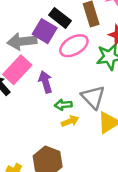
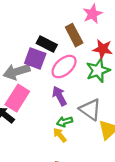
purple arrow: (45, 82) -> (59, 96), moved
yellow arrow: (70, 121) -> (60, 135), moved, turned -98

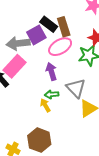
brown rectangle: (74, 35) -> (64, 27), moved
purple square: (35, 58) -> (36, 35), turned 30

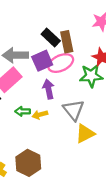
purple square: (36, 35) -> (42, 61), moved
green arrow: (52, 94) -> (23, 111), moved
yellow arrow: (45, 105) -> (40, 115), moved, turned -80

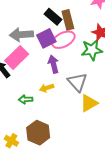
green arrow: (23, 111) -> (26, 99), moved

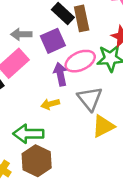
gray arrow: (21, 35) -> (21, 34), size x0.7
pink ellipse: (63, 40) -> (80, 61), moved
green arrow: (26, 99) -> (28, 134), moved, size x1.6

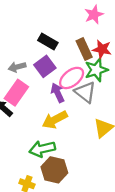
brown rectangle: (82, 18) -> (84, 49), moved
gray triangle: (90, 99) -> (85, 92), moved
yellow arrow: (50, 104) -> (55, 120), size x1.6

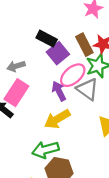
purple square: (45, 66) -> (58, 53), moved

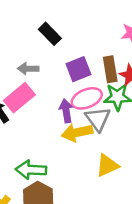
black rectangle: (47, 39) -> (50, 34), moved
yellow arrow: (57, 119) -> (77, 133), moved

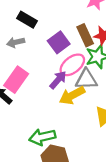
gray arrow: (28, 69) -> (16, 42), moved
purple arrow: (66, 111) -> (58, 80), turned 66
gray triangle: (98, 119) -> (86, 79), turned -40

